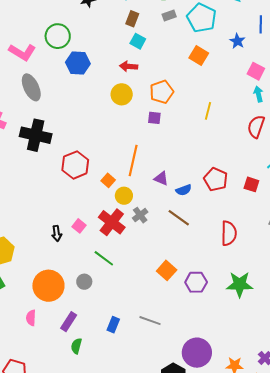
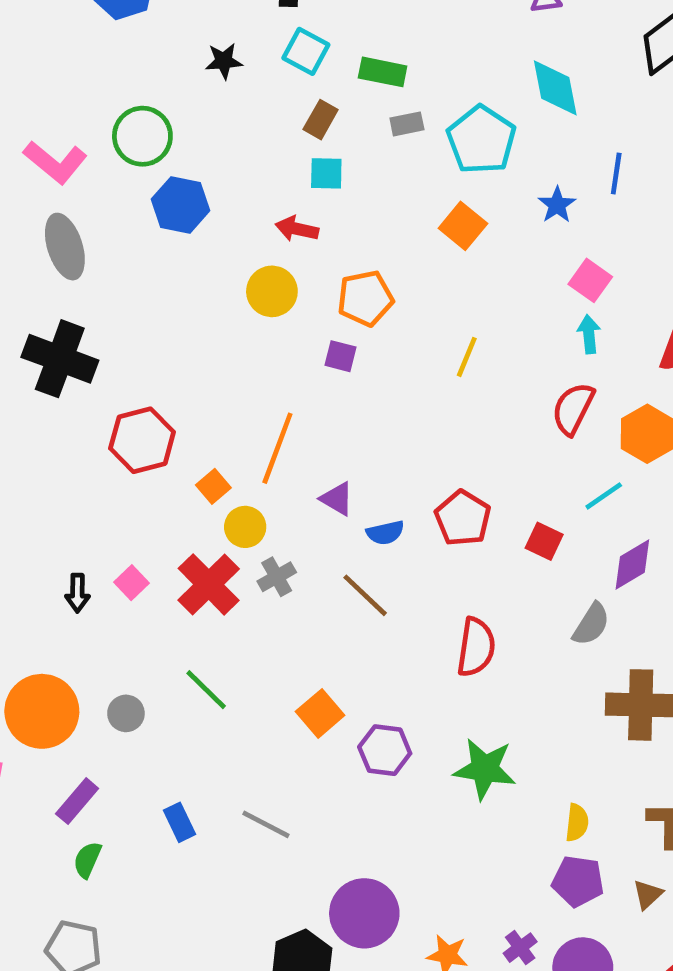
cyan square: (138, 41) -> (326, 173), turned -35
green line: (104, 258) -> (206, 690), moved
blue rectangle: (113, 325) -> (179, 822), turned -56

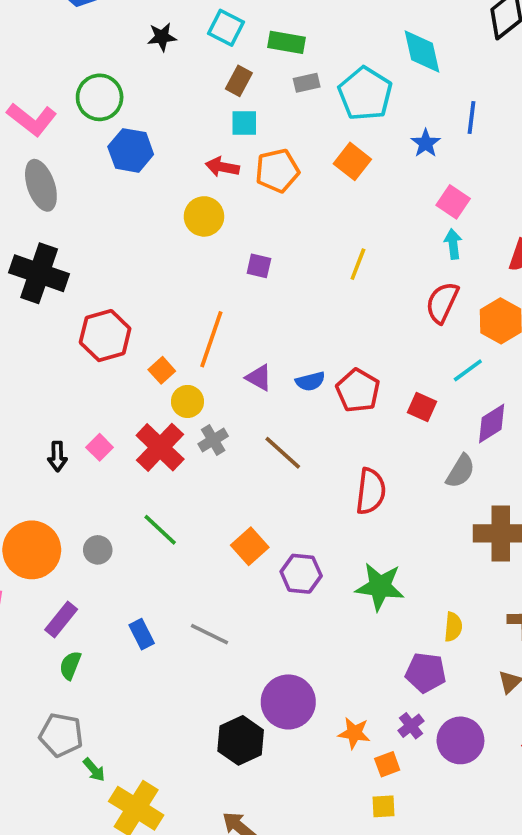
orange pentagon: (365, 298) -> (277, 171), moved
blue semicircle: (385, 533) -> (310, 381), moved
purple pentagon: (578, 881) -> (426, 673), moved

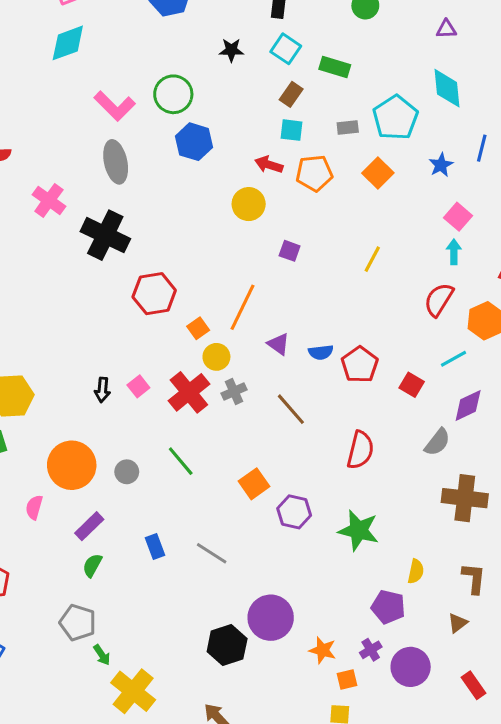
gray rectangle: (307, 83) -> (348, 127), moved

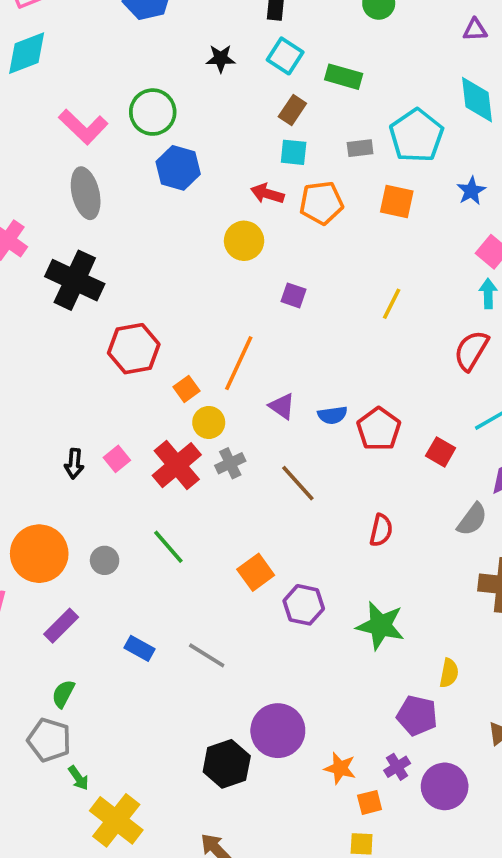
orange square: (378, 173) -> (397, 201), turned -32
red semicircle: (360, 450) -> (381, 530), size x0.7
blue rectangle: (155, 547) -> (139, 648), turned -40
green semicircle: (92, 565) -> (63, 694), moved

